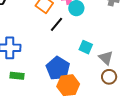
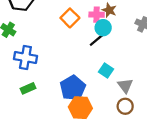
black line: (57, 24) -> (97, 40), moved
green rectangle: (17, 76) -> (28, 88), turned -40

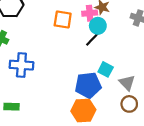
orange square: (70, 18) -> (63, 20), turned -30
green rectangle: (28, 88) -> (12, 107), moved, turned 32
blue pentagon: (73, 88) -> (88, 85), moved, turned 30

